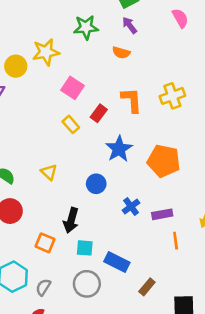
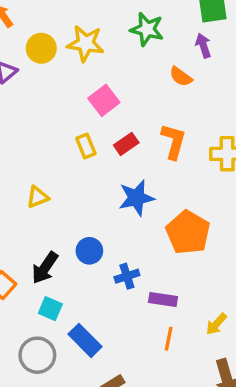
yellow triangle: (49, 172) -> (37, 197), turned 36
blue circle: (96, 184) -> (89, 251), moved

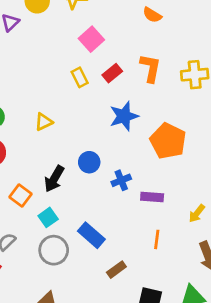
cyan square: (50, 309) -> (48, 217), moved, turned 36
orange line: (169, 339) -> (157, 239), moved

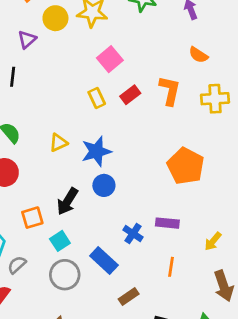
orange semicircle: (152, 15) -> (198, 55), moved
blue star: (124, 116) -> (96, 151), moved
blue cross: (121, 180) -> (133, 234), moved, turned -36
orange square: (21, 196) -> (32, 218), turned 35

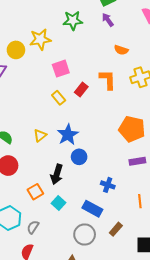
pink square: (110, 59) -> (61, 69), turned 36
purple rectangle: (167, 223) -> (137, 161), moved
gray circle: (65, 275) -> (85, 235), moved

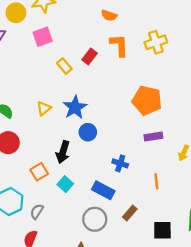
orange semicircle: (121, 50) -> (109, 15), moved
pink square: (61, 69) -> (43, 37), moved

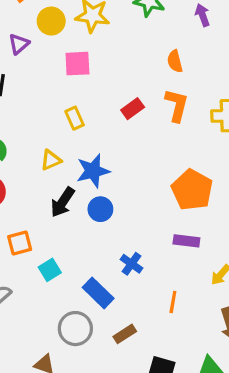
orange semicircle: (109, 15) -> (175, 61), turned 42
yellow rectangle: (64, 66) -> (75, 118), moved
black arrow: (63, 152) -> (63, 202), moved

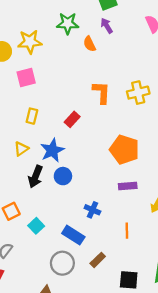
orange semicircle: (175, 61) -> (89, 44), moved
red rectangle: (133, 109) -> (72, 119), moved
yellow rectangle: (75, 118) -> (32, 116), turned 49

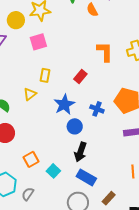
yellow triangle: (21, 149) -> (30, 94), moved
black arrow: (35, 177) -> (80, 152), moved
blue cross: (92, 210) -> (97, 109), moved

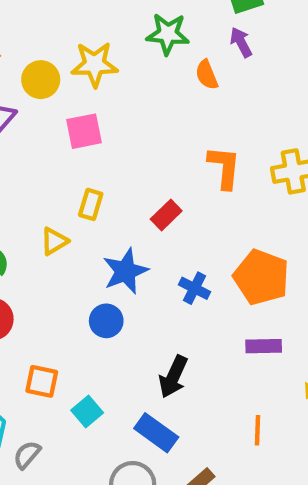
blue circle: (75, 126) -> (106, 321), moved
black arrow: (80, 152) -> (173, 377), moved
orange square: (31, 159) -> (42, 381), turned 35

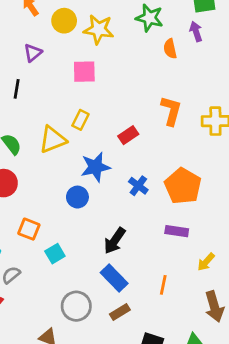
yellow circle: (41, 80) -> (64, 21), moved
yellow triangle: (54, 241) -> (53, 140), size x1.5
blue rectangle: (156, 433) -> (114, 278), moved

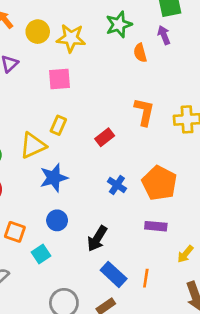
green star: (149, 18) -> (119, 24), turned -30
blue star: (95, 167) -> (54, 178), moved
blue circle: (77, 197) -> (57, 220), moved
blue rectangle: (114, 278) -> (114, 274), moved

